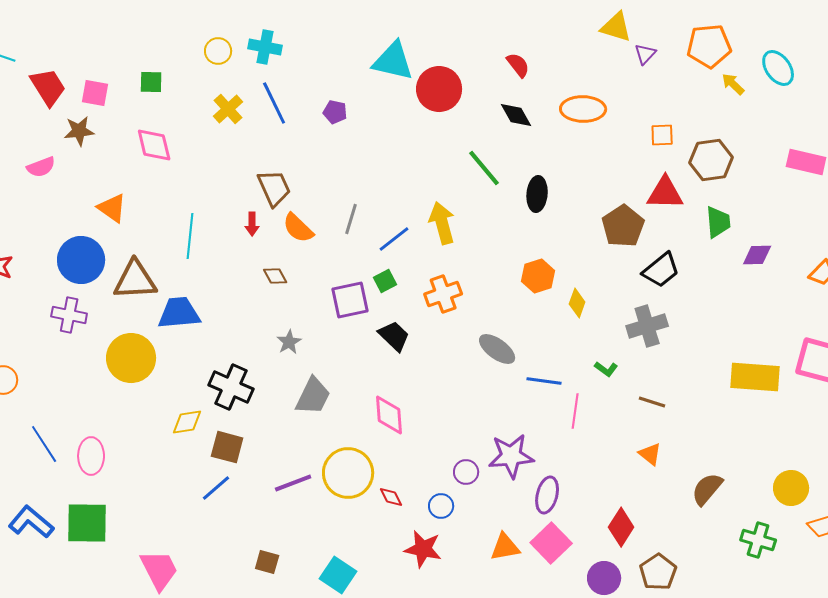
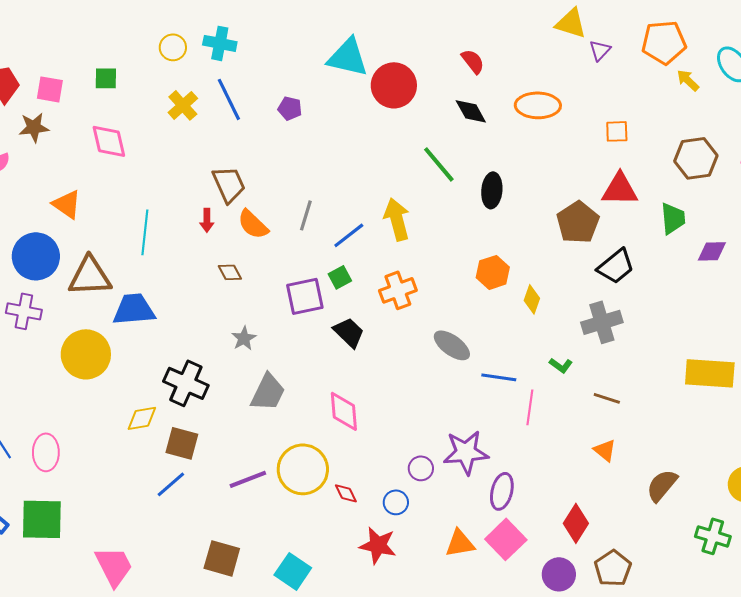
brown hexagon: (711, 160) -> (696, 158), moved
brown square: (267, 562) -> (222, 558), size x1.5

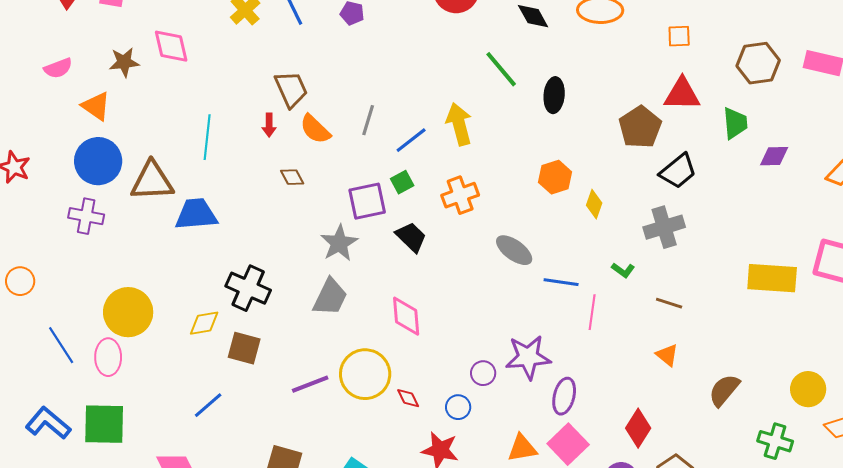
brown star: (34, 127) -> (124, 62), moved
orange triangle: (67, 204) -> (96, 106), moved
gray star: (244, 338) -> (339, 243), moved, size x1.5
yellow circle: (86, 354) -> (128, 312), moved
blue line: (171, 484) -> (208, 405), moved

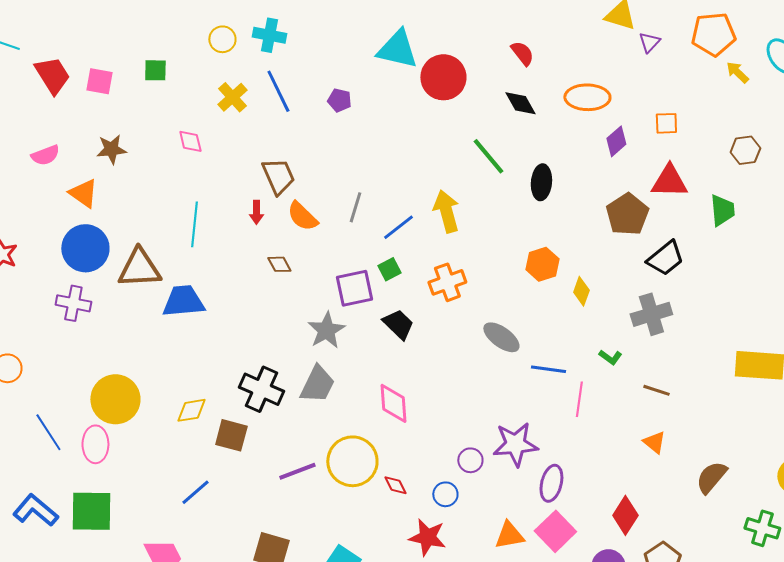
pink diamond: (171, 46) -> (190, 141), moved, size x0.7
brown hexagon: (758, 63) -> (745, 150), size x0.7
purple diamond: (774, 156) -> (616, 141), moved, turned -40
black cross: (248, 288) -> (261, 389), moved

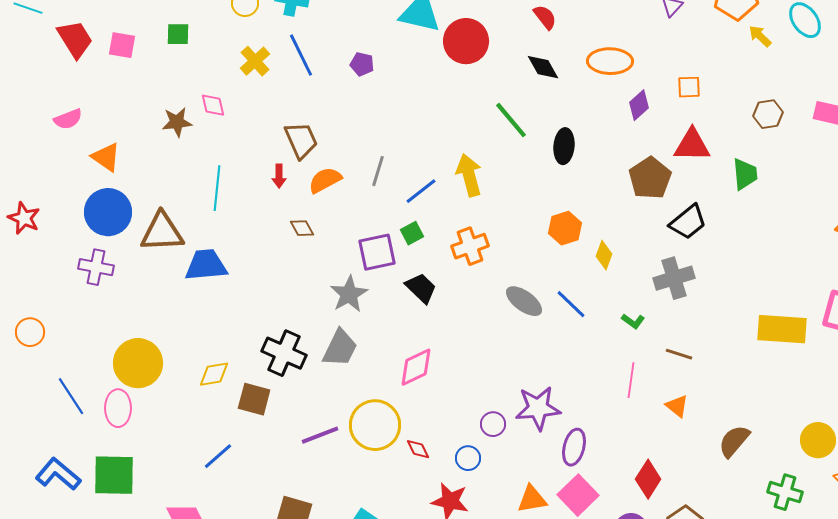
brown star: (111, 149) -> (177, 122), moved
orange semicircle: (302, 216) -> (325, 180), turned 108
blue line: (548, 369) -> (571, 304), moved, turned 36
pink line: (579, 399) -> (631, 380), moved
pink diamond: (393, 403) -> (416, 367), turned 69

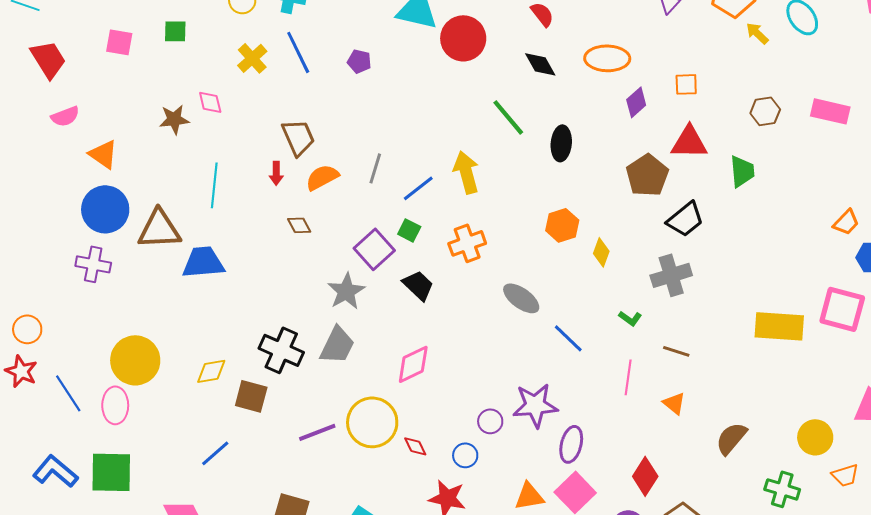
red trapezoid: (75, 39) -> (48, 59), moved
red star: (24, 218) -> (21, 371), moved
green square: (412, 233) -> (409, 230), turned -35
purple square: (377, 252) -> (374, 249), turned -30
blue line: (571, 304) -> (568, 338), moved

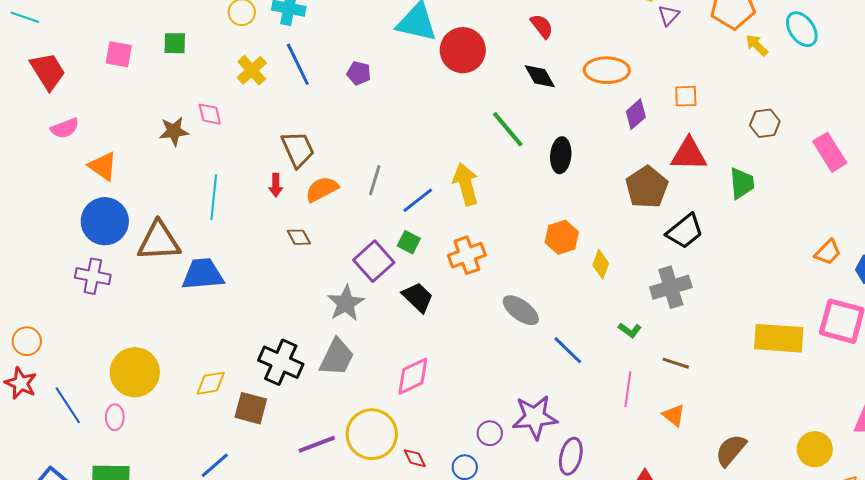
pink rectangle: (830, 111) -> (830, 152), moved, turned 45
orange trapezoid: (846, 222) -> (828, 252), moved
pink ellipse: (115, 405) -> (115, 417), size x0.7

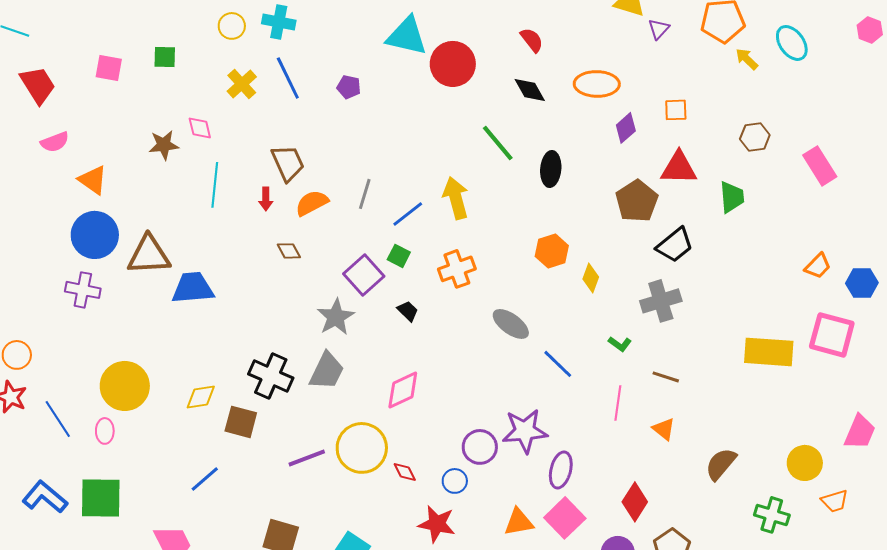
cyan line: (214, 197) -> (215, 185), moved
black trapezoid: (418, 297) -> (408, 311), size x0.7
purple circle: (490, 433) -> (480, 447), size x1.4

